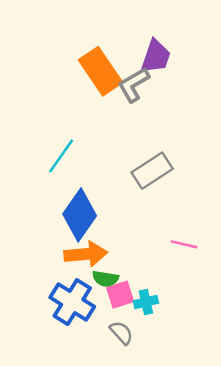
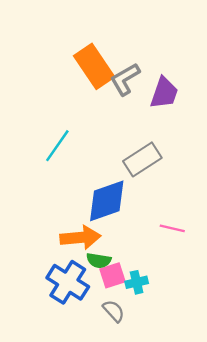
purple trapezoid: (156, 56) -> (164, 93), moved
blue diamond: (80, 215) -> (107, 201), moved, turned 36

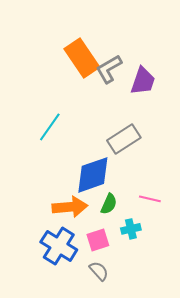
green semicircle: (99, 260) -> (109, 204), moved, turned -75
cyan cross: (137, 282) -> (131, 229), moved

